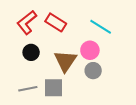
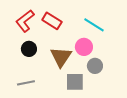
gray circle: (93, 71) -> (95, 66), moved
gray square: (54, 88) -> (75, 82), moved

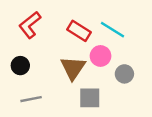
red rectangle: (52, 21) -> (79, 31), moved
black circle: (29, 49) -> (20, 66), moved
gray circle: (95, 66) -> (124, 74), moved

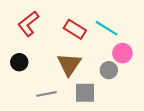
pink circle: (101, 56) -> (122, 53), moved
gray circle: (124, 74) -> (109, 70), moved
gray line: (31, 99) -> (46, 94), moved

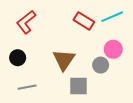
cyan line: (107, 28) -> (112, 17), moved, turned -55
red rectangle: (75, 29) -> (84, 21), moved
gray line: (46, 94) -> (27, 87), moved

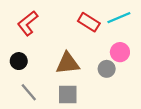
brown triangle: (64, 60) -> (68, 63), turned 50
gray square: (79, 86) -> (68, 94), moved
gray line: (27, 87) -> (29, 92), turned 60

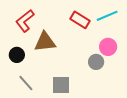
brown triangle: (68, 63) -> (45, 42), moved

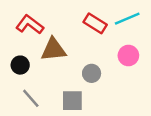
red L-shape: (25, 21) -> (30, 25), turned 75
gray circle: (96, 62) -> (92, 73), moved

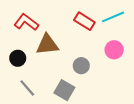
gray square: (72, 101) -> (64, 90), turned 30

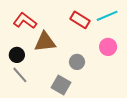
gray line: (27, 88) -> (20, 75), moved

